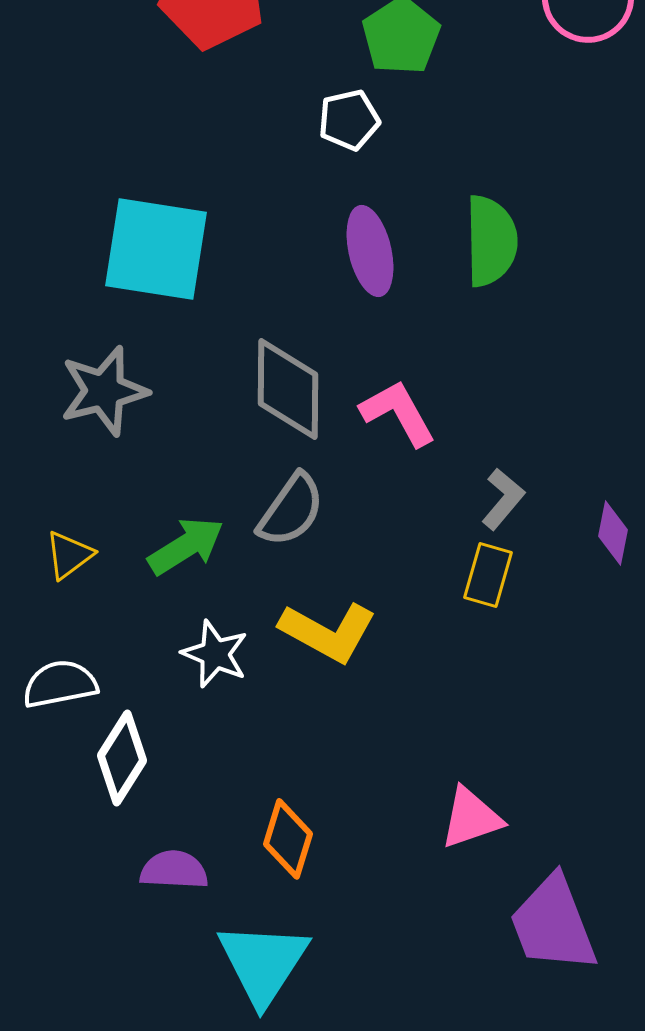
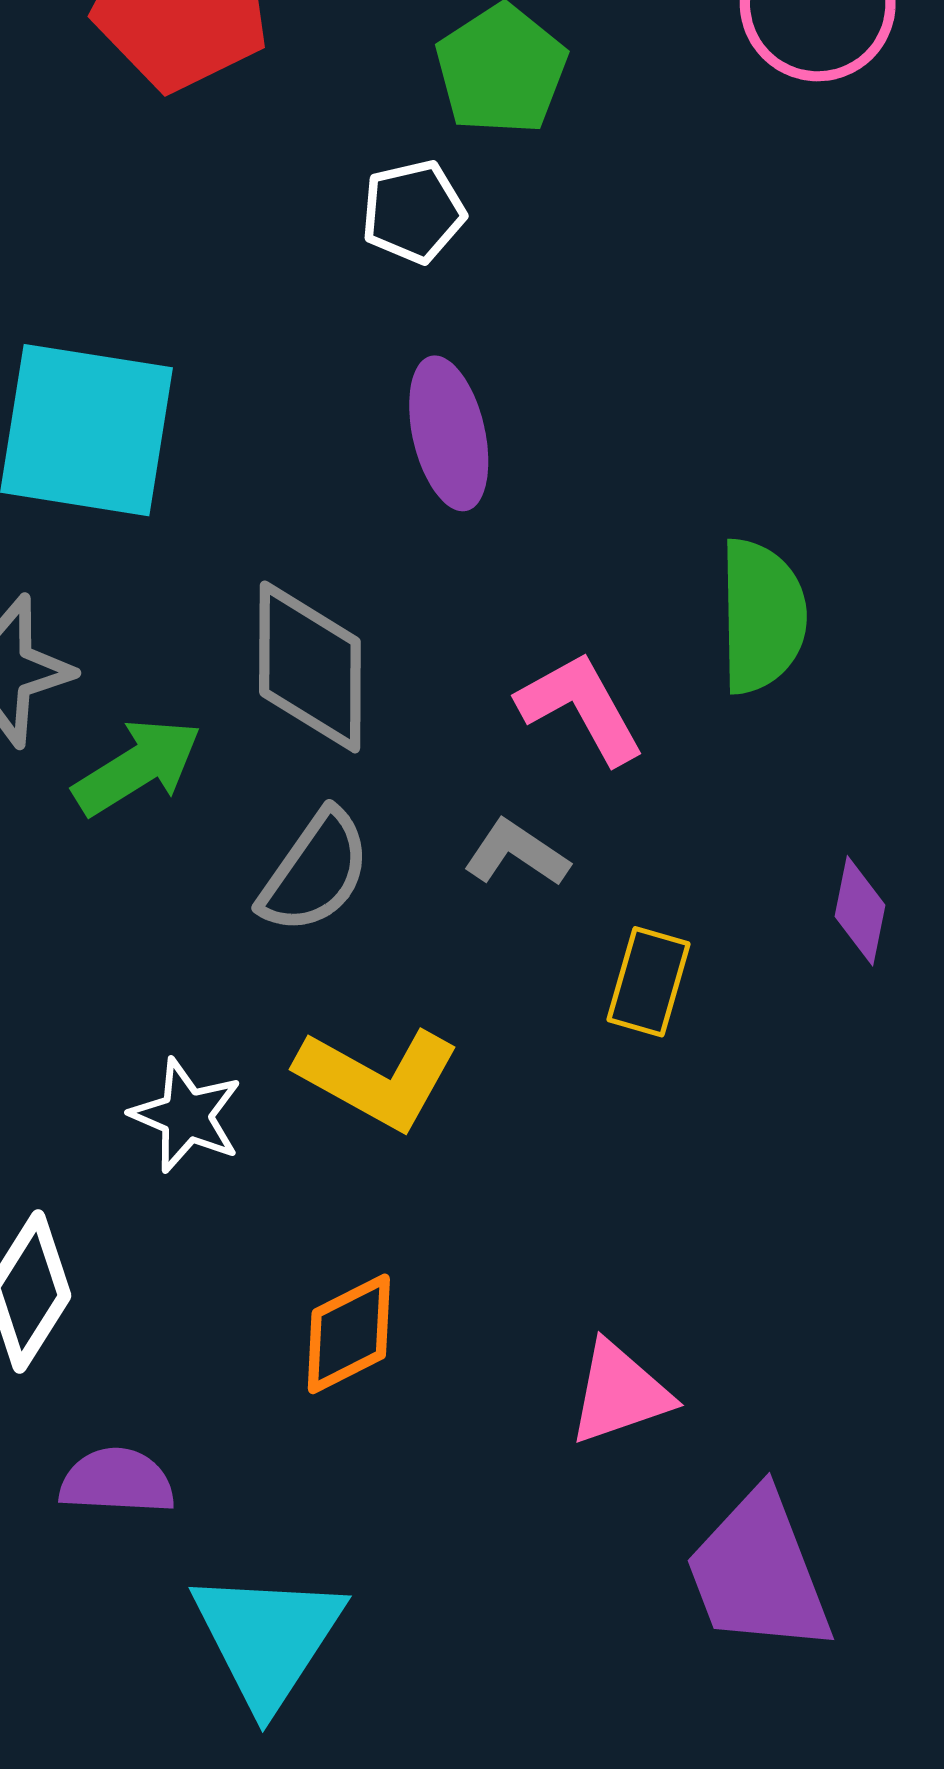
green semicircle: (491, 241) -> (762, 616), moved
pink L-shape: (398, 413) -> (581, 708), moved
gray L-shape: (503, 499) -> (516, 853), moved, turned -96
green arrow: (186, 546) -> (137, 767), moved
orange diamond: (288, 839) -> (349, 1334), moved, turned 46

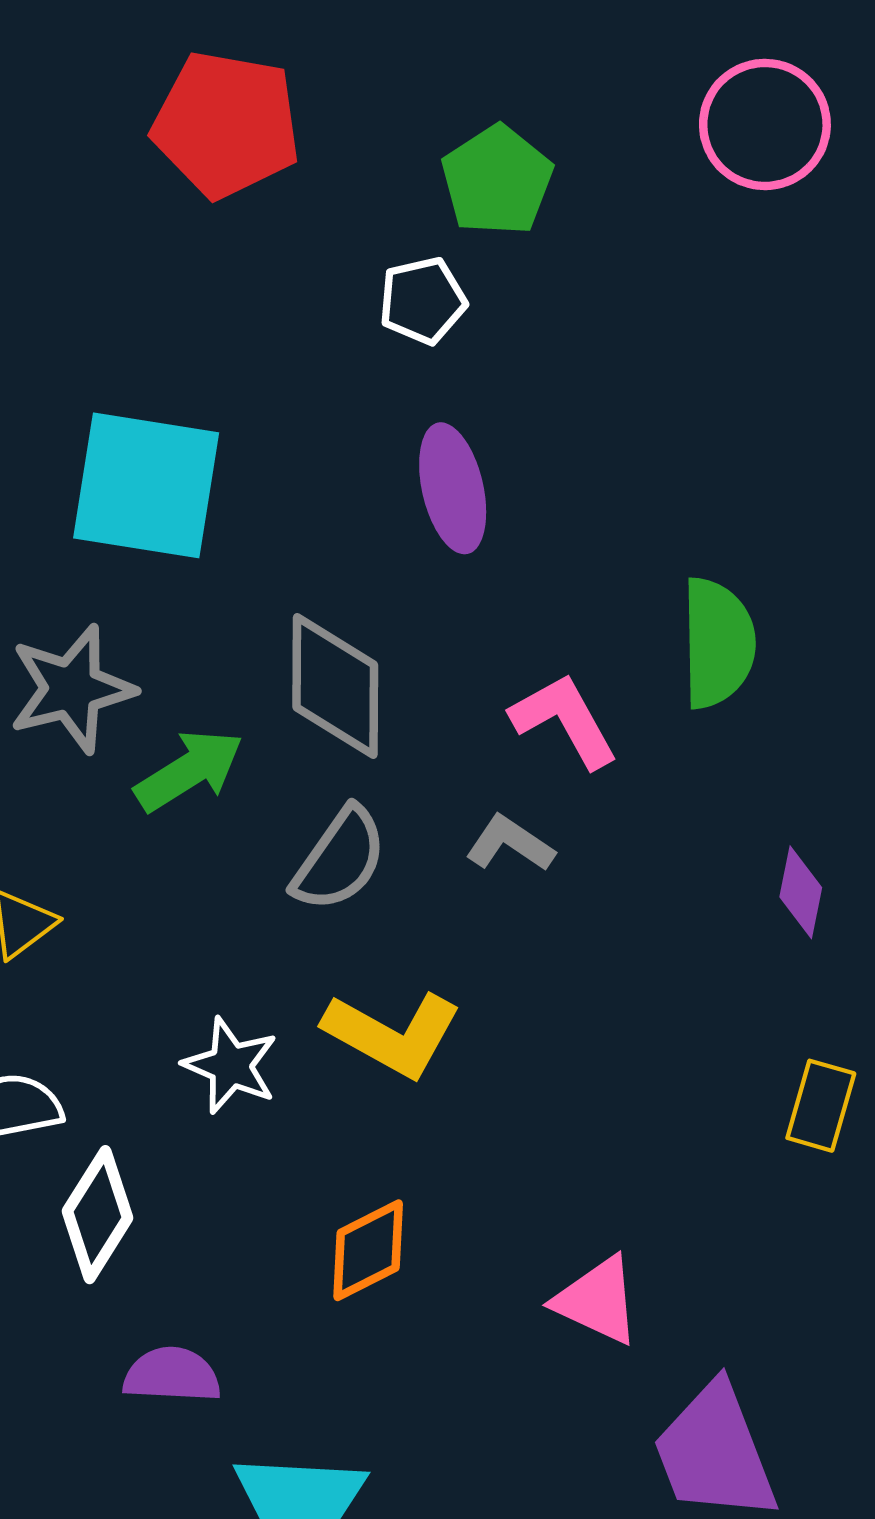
yellow rectangle: (648, 982) -> (821, 1106), moved
pink triangle: (620, 1393) -> (597, 1300), turned 44

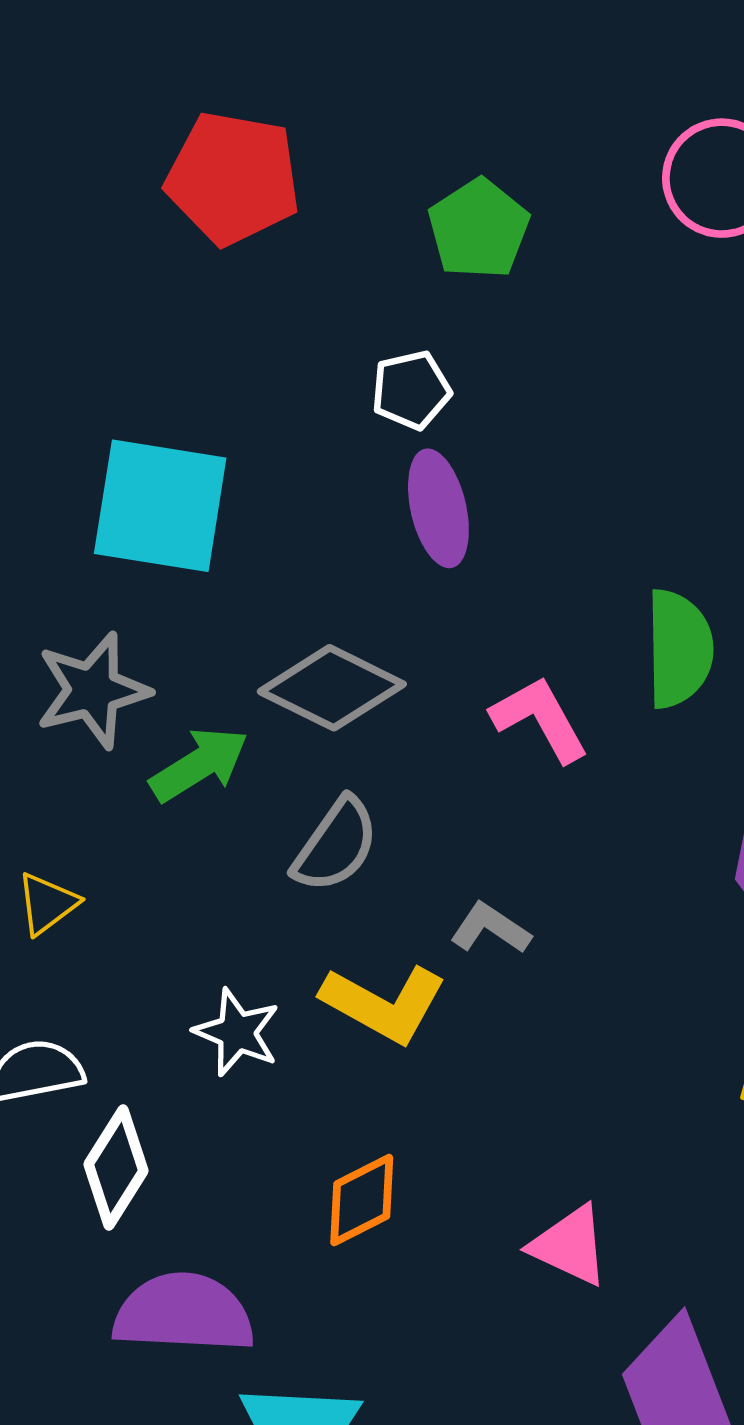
white pentagon: (423, 301) -> (411, 390), moved
gray diamond: (335, 686) -> (332, 688), turned -64
gray L-shape: (510, 844) -> (490, 928), moved
purple semicircle: (172, 1375) -> (184, 1313), size x1.6

